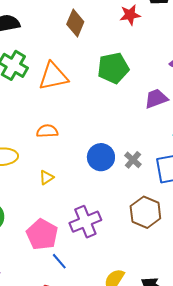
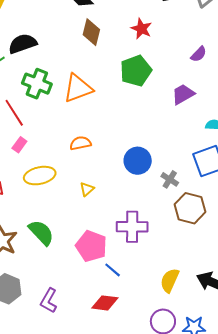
red star: (130, 15) -> (141, 29), moved, turned -30
gray cross: (133, 160) -> (170, 179), moved
purple cross: (85, 222) -> (132, 227), turned 32

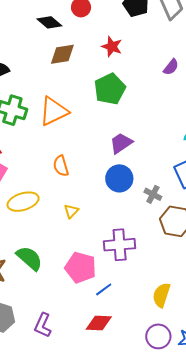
brown diamond: (91, 32) -> (62, 54), turned 72
purple trapezoid: (183, 94) -> (121, 143), moved
orange semicircle: (80, 143) -> (61, 166), turned -90
blue line: (113, 270) -> (104, 289), turned -72

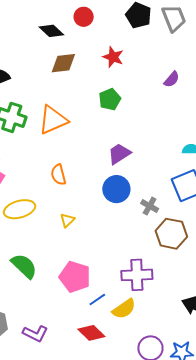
green pentagon: (110, 89) -> (110, 99), size x0.7
purple cross: (120, 245) -> (137, 275), moved
yellow semicircle: (161, 295) -> (124, 309), moved, turned -145
red diamond: (99, 323) -> (91, 333), turned 40
purple L-shape: (43, 325) -> (35, 333), turned -90

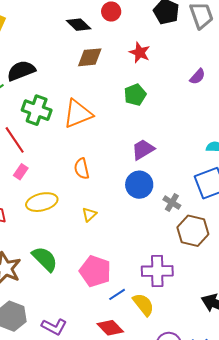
yellow semicircle: (124, 309) -> (143, 305), turned -95

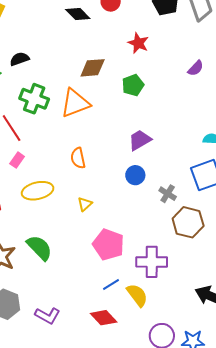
brown diamond: (90, 57) -> (93, 68), moved
black semicircle: (21, 71) -> (19, 59), size x0.7
blue circle: (139, 185) -> (135, 175), size x0.7
pink pentagon: (95, 271) -> (108, 245), moved

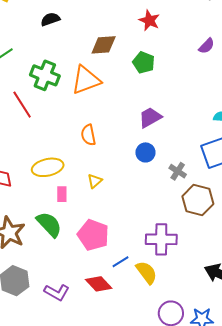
black semicircle: (19, 59) -> (50, 19), moved
green pentagon: (133, 85) -> (144, 63), turned -30
pink rectangle: (17, 160) -> (62, 194), moved, turned -35
pink pentagon: (108, 245) -> (93, 235), moved
red diamond: (104, 318) -> (99, 284), moved

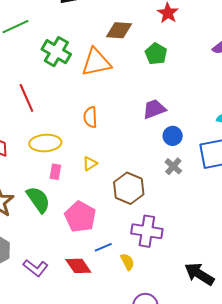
red line: (22, 105) -> (26, 98), moved
blue circle: (145, 152) -> (173, 136), moved
brown hexagon: (198, 200) -> (129, 188), moved
yellow semicircle: (147, 272) -> (127, 262), size x0.7

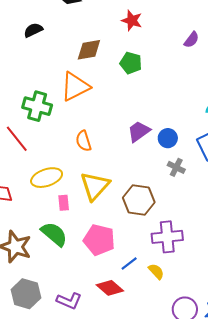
green cross: (56, 52) -> (37, 106), moved
purple trapezoid: (154, 109) -> (139, 131), moved
yellow triangle: (90, 163) -> (95, 186), size x2.0

